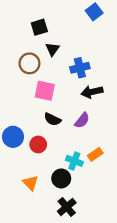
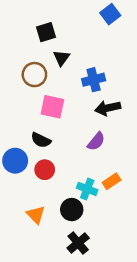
black semicircle: (52, 119) -> (41, 140), moved

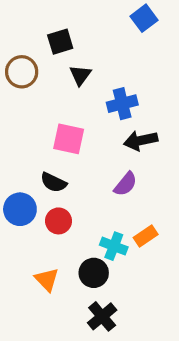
brown circle: (34, 75) -> (22, 72), moved

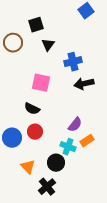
purple semicircle: (126, 184) -> (75, 125), moved
blue circle: (20, 209) -> (12, 138), moved
black cross: (102, 316) -> (47, 187), moved

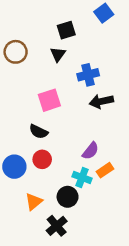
black square: (36, 25) -> (66, 30), moved
pink square: (41, 83) -> (49, 100), turned -30
orange triangle: (28, 167) -> (34, 202), turned 35

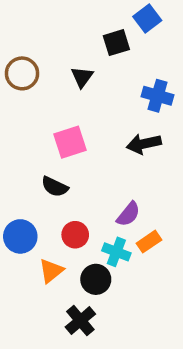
black square: (66, 30) -> (116, 43), moved
blue cross: (88, 75) -> (158, 96), moved, turned 30
red circle: (42, 159) -> (75, 235), moved
orange triangle: (34, 202) -> (51, 271), moved

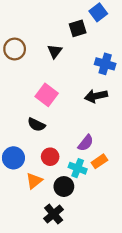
pink square: (70, 142) -> (47, 95), turned -35

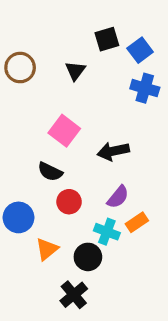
blue square: (98, 12) -> (140, 50), moved
black arrow: (96, 96) -> (113, 151), moved
red circle: (50, 157) -> (69, 202), moved

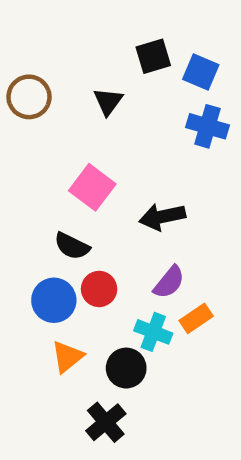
blue square: (140, 50) -> (201, 72), turned -30
blue circle: (18, 217) -> (54, 300), moved

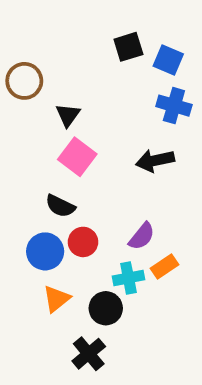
black triangle: (108, 101) -> (68, 115), moved
black arrow: (162, 217) -> (155, 160), moved
cyan cross: (153, 332) -> (128, 278), turned -32

